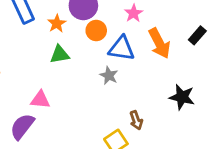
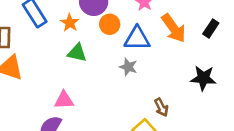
black rectangle: (197, 35) -> (211, 29), moved
green triangle: (60, 54) -> (77, 53), turned 30

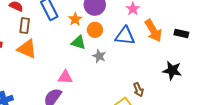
orange circle: (110, 24) -> (95, 30), moved
black rectangle: (211, 29) -> (181, 34), turned 64
gray star: (128, 67) -> (99, 56), moved

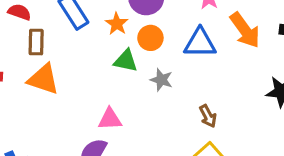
brown arrow: (138, 90) -> (208, 116), moved

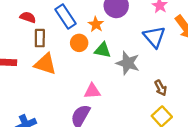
orange circle: (150, 38) -> (79, 43), moved
blue triangle: (200, 43) -> (154, 37), turned 50
gray star: (161, 80) -> (128, 63), size x1.5

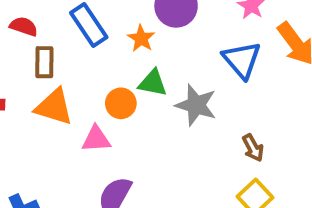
orange circle: (79, 43) -> (121, 103), moved
pink triangle: (92, 91) -> (96, 139), moved

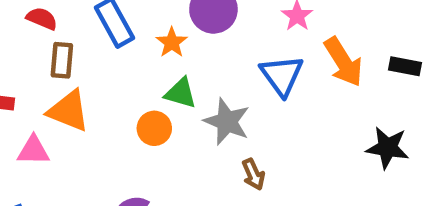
orange circle: (121, 103) -> (154, 128), moved
pink triangle: (96, 139) -> (33, 151), moved
brown arrow: (253, 148) -> (253, 174), moved

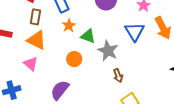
orange star: (172, 42) -> (69, 26), moved
orange circle: (154, 128) -> (74, 59), moved
pink triangle: (33, 151) -> (31, 64), moved, turned 35

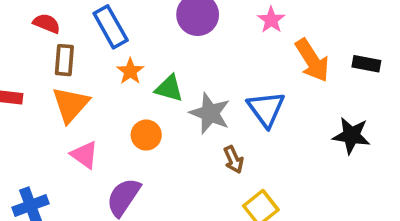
blue triangle: (135, 32) -> (266, 109), moved
orange triangle: (37, 40) -> (70, 105), turned 50
pink triangle: (31, 64) -> (84, 155), moved

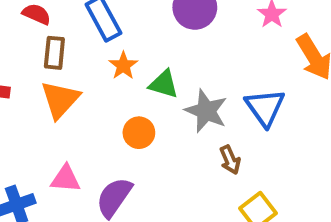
pink triangle: (84, 155) -> (65, 179), moved, turned -32

